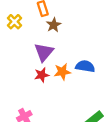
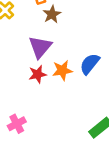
blue semicircle: (85, 66) -> (90, 64), turned -60

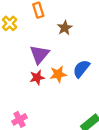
brown star: (52, 14) -> (65, 28), moved

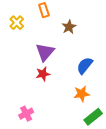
orange star: (58, 74) -> (82, 94), moved

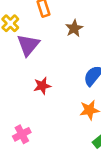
purple triangle: (45, 52) -> (28, 45), moved

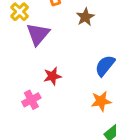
pink cross: (22, 134) -> (31, 100), moved

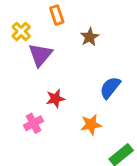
orange star: (101, 101) -> (91, 125), moved

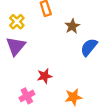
purple triangle: (40, 55) -> (16, 46), moved
blue semicircle: (110, 88) -> (89, 47), moved

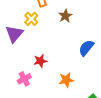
yellow cross: (17, 22) -> (31, 19), moved
blue semicircle: (89, 47) -> (86, 48), moved

